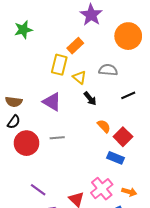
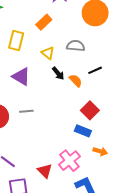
yellow rectangle: (59, 65) -> (16, 41), moved
orange semicircle: (104, 126) -> (76, 81), moved
orange arrow: (129, 192) -> (100, 151), moved

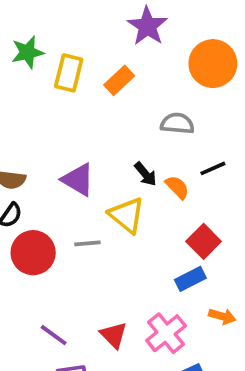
yellow rectangle: (16, 41) -> (69, 73), moved
yellow triangle: (48, 53) -> (127, 215), moved, size x1.5
blue rectangle: (83, 131) -> (190, 279), turned -49
red triangle: (45, 171) -> (114, 335), moved

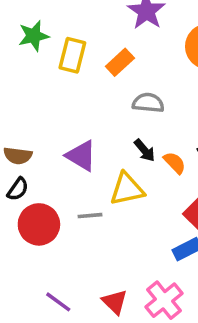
gray semicircle: (177, 123) -> (148, 103), moved
yellow triangle: (127, 215) -> (127, 189), turned -51

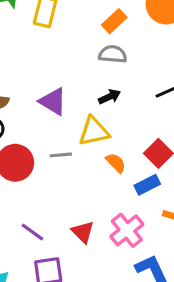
orange rectangle: (120, 62) -> (114, 21), moved
black arrow: (145, 150) -> (110, 97), turned -75
orange semicircle: (175, 163) -> (116, 163), moved

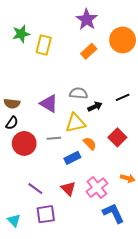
gray semicircle: (113, 54) -> (79, 93), moved
black arrow: (110, 97) -> (95, 107), moved
blue rectangle: (147, 185) -> (72, 158), moved

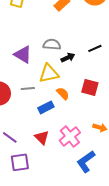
red square: (117, 137) -> (90, 87), turned -30
blue L-shape: (113, 213) -> (86, 161), turned -100

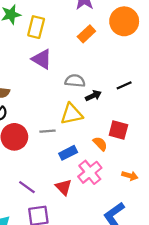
purple triangle: (23, 54) -> (42, 59), moved
orange semicircle: (63, 93) -> (100, 144), moved
pink cross: (70, 136) -> (90, 172), moved

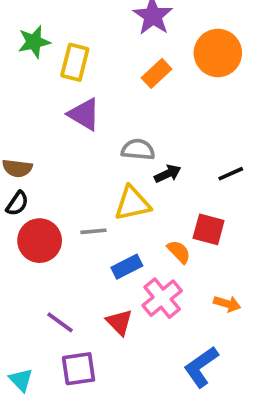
black line: (124, 85) -> (231, 174), moved

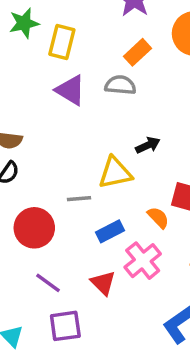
gray semicircle: (138, 150) -> (120, 85), moved
red circle: (40, 241) -> (34, 228), moved

